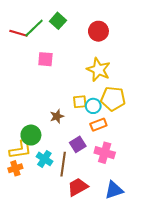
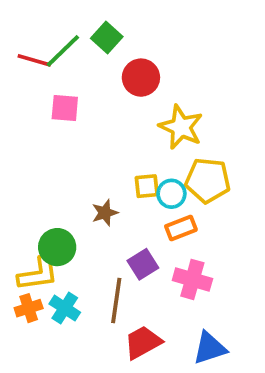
red circle: (98, 31) -> (141, 78), moved
pink square: (45, 59) -> (65, 108), moved
cyan cross: (44, 159) -> (65, 308), moved

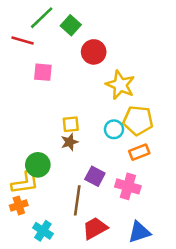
green line: (63, 51) -> (42, 18), moved
yellow square: (147, 186) -> (71, 124), moved
orange rectangle: (181, 228) -> (139, 152), moved
purple square: (143, 264) -> (95, 176), turned -30
cyan cross: (65, 308) -> (43, 231), moved

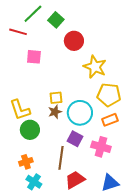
cyan circle: (114, 129) -> (80, 113), moved, size x1.6
yellow L-shape: (25, 183) -> (20, 110), moved, turned 80
orange cross: (19, 205) -> (26, 162), moved

